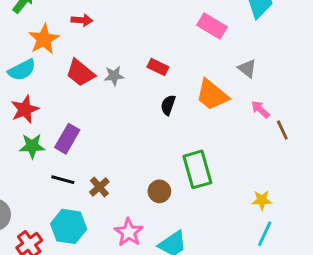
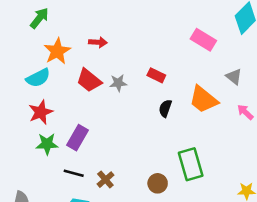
red arrow: (82, 20) -> (98, 42), moved

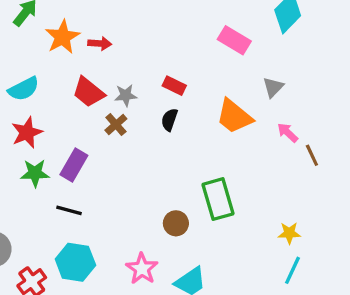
orange star: (57, 51) -> (62, 37), moved
gray triangle: (234, 77) -> (273, 87), turned 36
black semicircle: (165, 108) -> (169, 120), moved
brown cross: (105, 180) -> (116, 124), moved

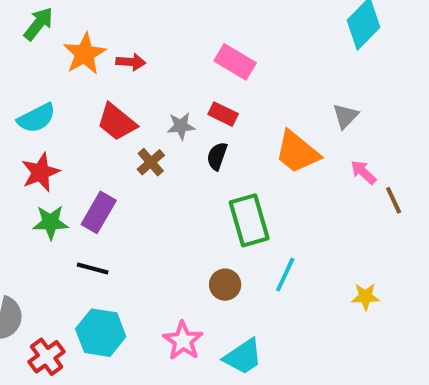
pink rectangle: (234, 40) -> (235, 62), moved
gray star: (126, 95) -> (181, 126), moved
green rectangle: (218, 199) -> (249, 220), moved
cyan line: (293, 270) -> (285, 275), moved

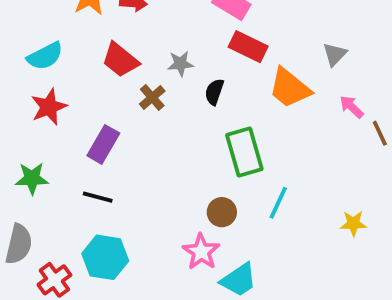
red rectangle: (223, 114) -> (248, 47), moved, size x1.4
green star: (51, 222) -> (32, 178), moved
pink star: (183, 341) -> (201, 252), moved

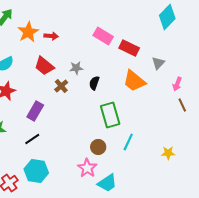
red rectangle: (248, 47) -> (129, 48), moved
pink arrow: (352, 107) -> (177, 84), moved, turned -112
black line: (98, 197) -> (32, 139), turned -49

